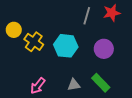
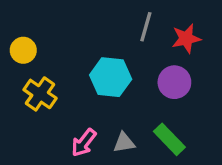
red star: (112, 13) -> (186, 39), moved
yellow cross: (34, 42) -> (40, 94), moved
pink arrow: (38, 86) -> (84, 143), moved

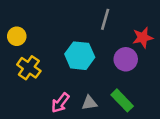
red star: (186, 39) -> (143, 37), moved

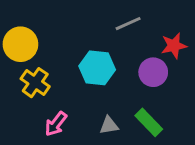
gray line: (105, 19) -> (128, 24), turned 50
yellow circle: (17, 36) -> (20, 44), size x1.5
pink arrow: (60, 103) -> (56, 124), moved

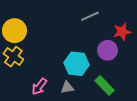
cyan hexagon: (97, 68) -> (77, 64), moved
yellow cross: (35, 83) -> (13, 57), moved
gray triangle: (109, 125) -> (67, 88), moved

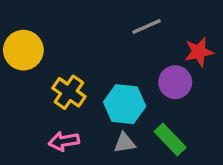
yellow cross: (13, 57) -> (69, 92), moved
pink arrow: (39, 86) -> (64, 141), turned 42
gray triangle: (67, 88) -> (125, 143), moved

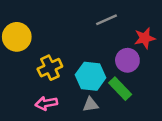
yellow cross: (69, 92) -> (50, 68), turned 30
green rectangle: (170, 140) -> (120, 89), moved

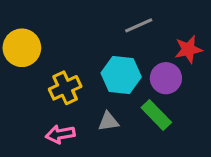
cyan hexagon: (91, 76) -> (121, 75), moved
gray triangle: (91, 105) -> (108, 121), moved

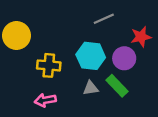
yellow cross: (65, 88) -> (49, 65), turned 30
gray triangle: (108, 121) -> (91, 88), moved

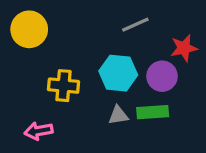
yellow circle: (16, 36) -> (29, 29), moved
green rectangle: (117, 86) -> (153, 112), turned -50
pink arrow: (45, 100) -> (39, 131), moved

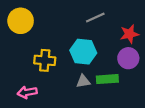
purple circle: (162, 76) -> (128, 58), moved

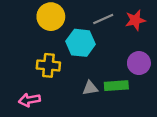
yellow circle: (21, 21) -> (51, 17), moved
red star: (129, 34) -> (135, 20), moved
cyan hexagon: (83, 52) -> (81, 43), moved

